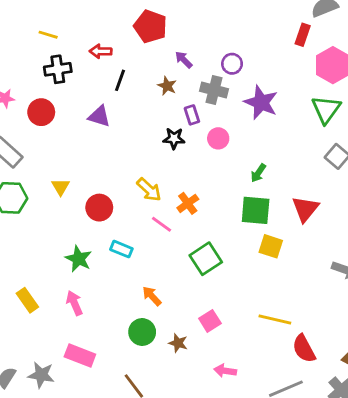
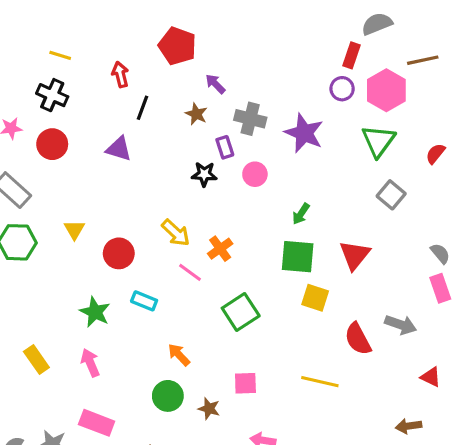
red arrow: (101, 51) -> (120, 74), turned 75
purple circle: (232, 64) -> (342, 89), moved
black cross: (58, 69) -> (52, 95), moved, turned 32
pink square: (210, 321) -> (245, 383), turned 30
red semicircle: (304, 349) -> (358, 339), moved

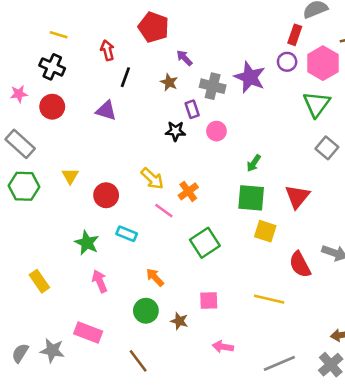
purple star: (304, 133) -> (250, 77), moved
pink arrow: (90, 363) -> (100, 281), moved

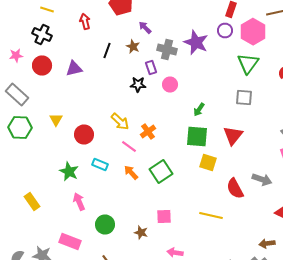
black line: (125, 77) -> (107, 50), moved
purple triangle: (106, 111) -> (74, 68), moved, turned -30
gray square: (327, 148) -> (244, 98), moved, turned -36
orange arrow: (155, 277) -> (131, 172), moved
green circle: (146, 311) -> (105, 224), moved

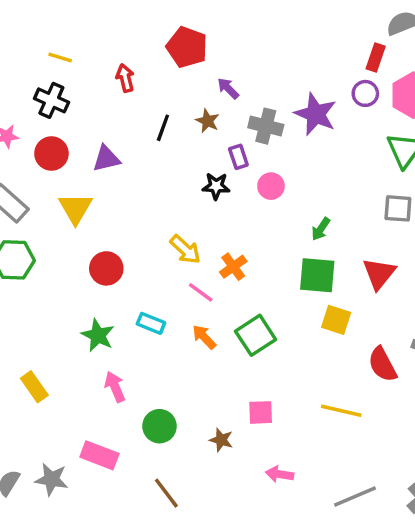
yellow triangle: (56, 120) -> (75, 208), moved, size x1.5
red circle: (84, 134) -> (106, 268), moved

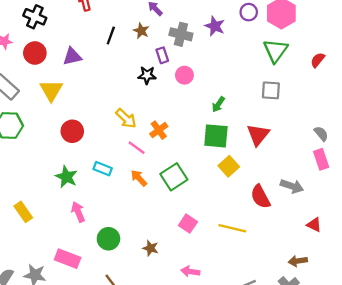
purple star: (316, 114) -> (215, 26), size x0.7
yellow square: (336, 320) -> (229, 166), turned 30
pink square: (261, 412) -> (188, 224), moved, turned 36

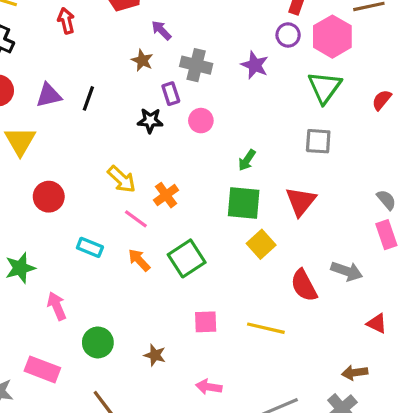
purple star: (215, 26) -> (255, 65), moved
black line: (111, 35) -> (88, 98), moved
green star: (66, 177) -> (20, 268), moved, turned 30
pink square: (188, 224) -> (206, 322), turned -36

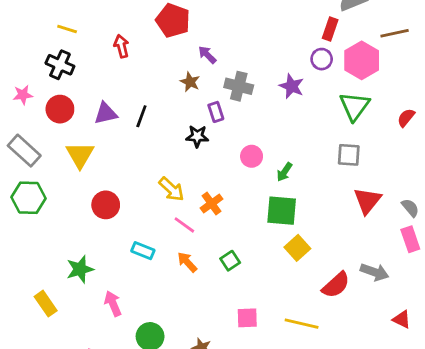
pink circle: (201, 121) -> (252, 156), moved
red triangle: (301, 201) -> (367, 201), moved
green square: (187, 258) -> (230, 261), size x0.6
red semicircle: (304, 285) -> (336, 285), turned -104

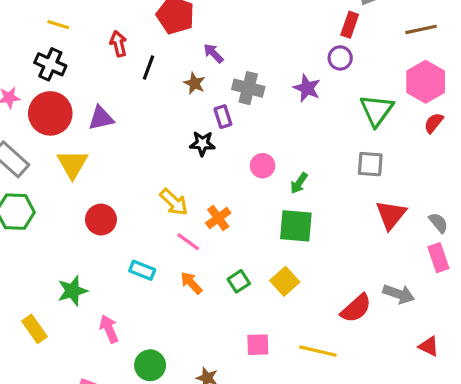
pink hexagon: (362, 60) -> (426, 82), moved
red circle: (60, 109) -> (50, 113), size x1.4
black line: (141, 116) -> (148, 67), moved
yellow square: (297, 248) -> (285, 281), moved

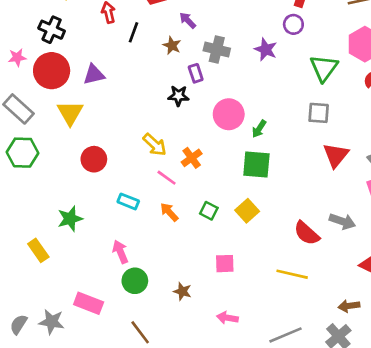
pink circle: (263, 166) -> (229, 114), size x1.5
green square: (239, 281) -> (209, 211), turned -30
red semicircle: (356, 308) -> (307, 233), turned 84
pink arrow: (109, 329) -> (120, 252), moved
yellow line: (318, 351) -> (292, 274), moved

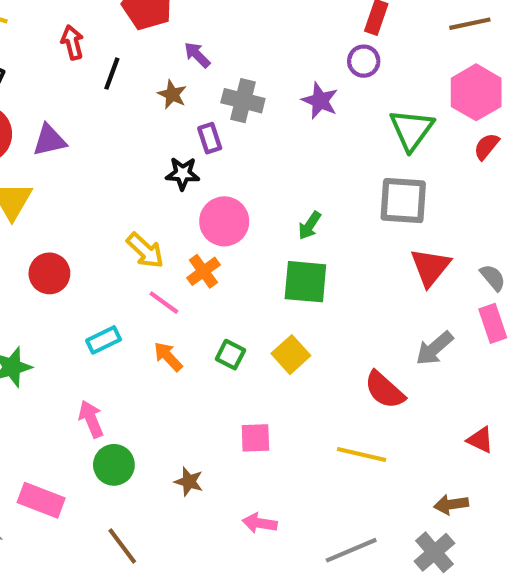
gray square: (319, 113) -> (403, 201), size x1.4
pink circle: (229, 114) -> (224, 221), moved
cyan rectangle: (128, 201) -> (104, 340), turned -48
gray arrow: (342, 221) -> (434, 348), moved, turned 120

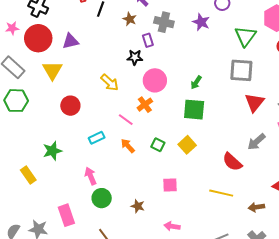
yellow arrow: (145, 250) -> (110, 82), moved
pink rectangle: (41, 500) -> (66, 215), turned 50
brown arrow: (451, 504) -> (256, 207), moved

